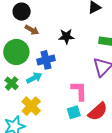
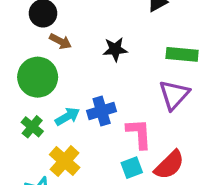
blue cross: (46, 60) -> (102, 111), moved

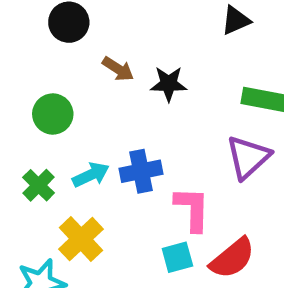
brown arrow: (60, 41) -> (118, 69), moved
green circle: (38, 77) -> (53, 114), size x0.7

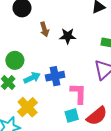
brown arrow: (118, 69) -> (44, 29), turned 40
green circle: (53, 114) -> (15, 60), moved

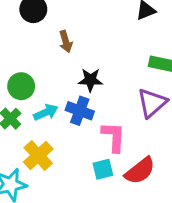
black star: (68, 36) -> (90, 80), moved
blue cross: (55, 76) -> (80, 111), turned 30

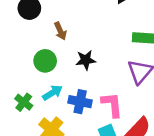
green circle: (21, 86) -> (45, 61), moved
blue cross: (80, 111) -> (80, 102), moved

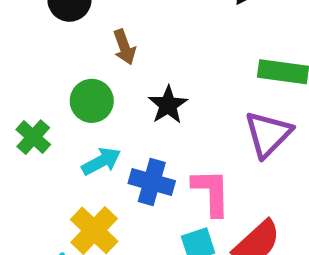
black star: (86, 60) -> (168, 105), turned -30
green cross: (24, 102) -> (33, 137), moved

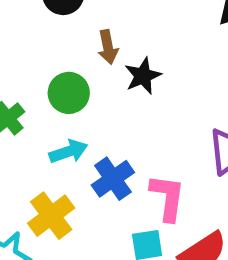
black star: (168, 105) -> (143, 76), moved
blue cross: (152, 182) -> (113, 179), turned 30

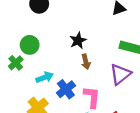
brown arrow: (108, 47) -> (86, 62), moved
green circle: (69, 93) -> (30, 45), moved

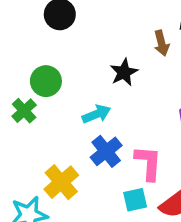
brown arrow: (86, 62) -> (162, 43), moved
cyan arrow: (45, 77) -> (96, 114), moved

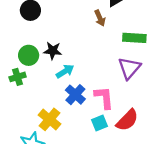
black star: (124, 72) -> (53, 51), moved, turned -30
green cross: (24, 111) -> (18, 77), turned 35

